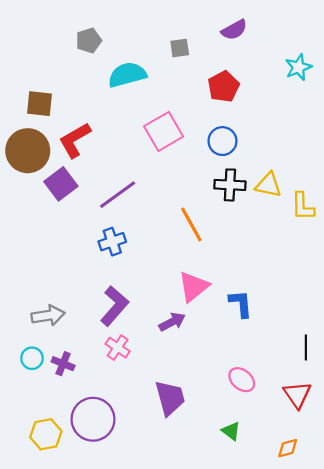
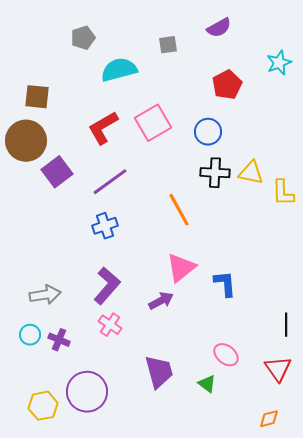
red pentagon: (224, 87) -> (227, 85), moved
red L-shape: (75, 140) -> (103, 128), moved
green triangle: (231, 431) -> (207, 384), moved

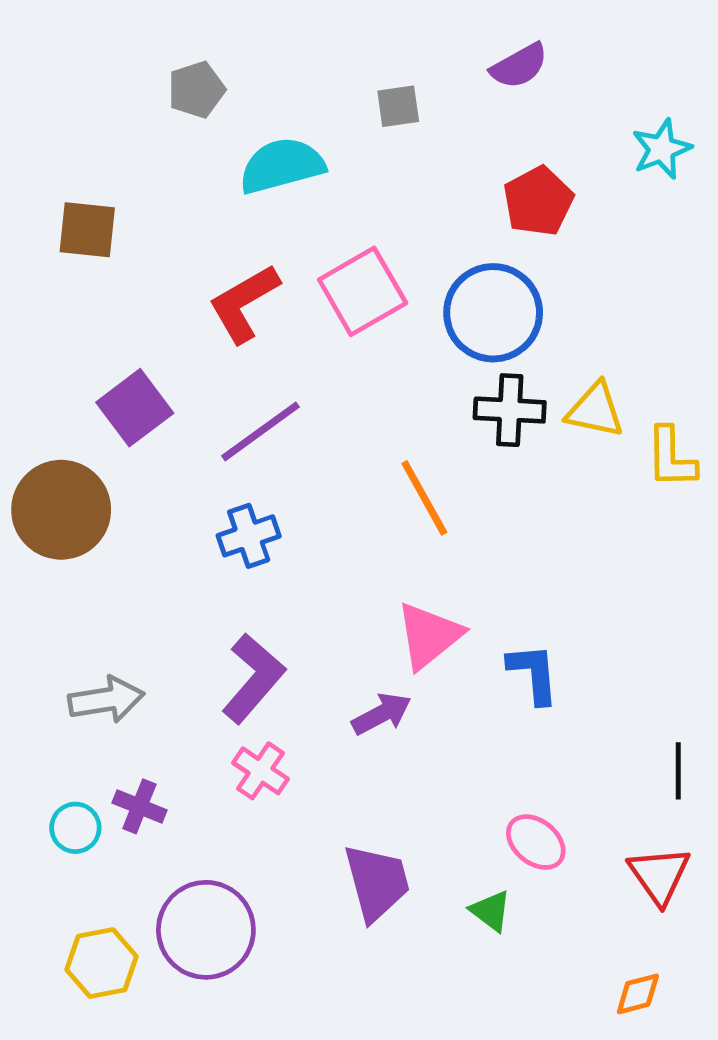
blue circle: (208, 132) -> (493, 313), size x1.5
brown circle: (26, 141) -> (61, 510), moved
cyan circle: (30, 335) -> (75, 828), moved

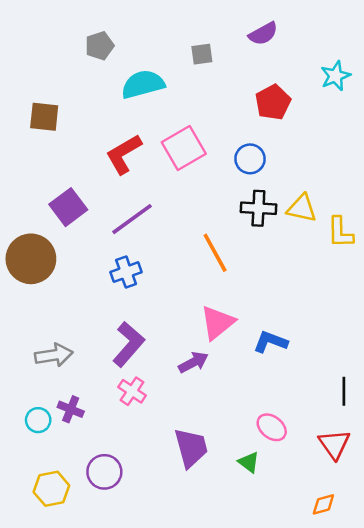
blue circle: (493, 313) -> (250, 159), size x0.6
blue L-shape: (533, 674) -> (270, 342), turned -64
purple circle: (206, 930) -> (104, 472), size x0.7

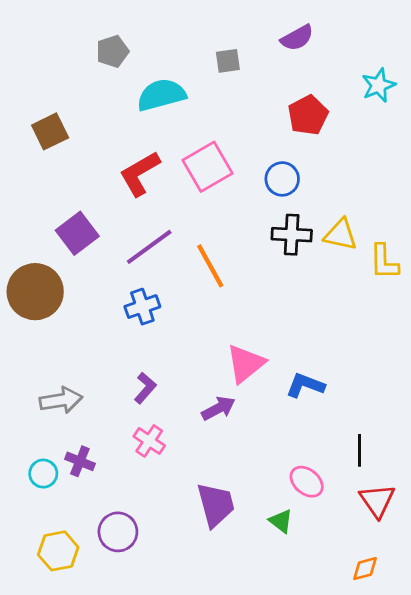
brown square: (44, 117) -> (50, 131), turned -32
orange line: (215, 253) -> (210, 266), moved
purple L-shape: (128, 344) -> (145, 388), size x0.6
black line: (344, 391) -> (360, 450), moved

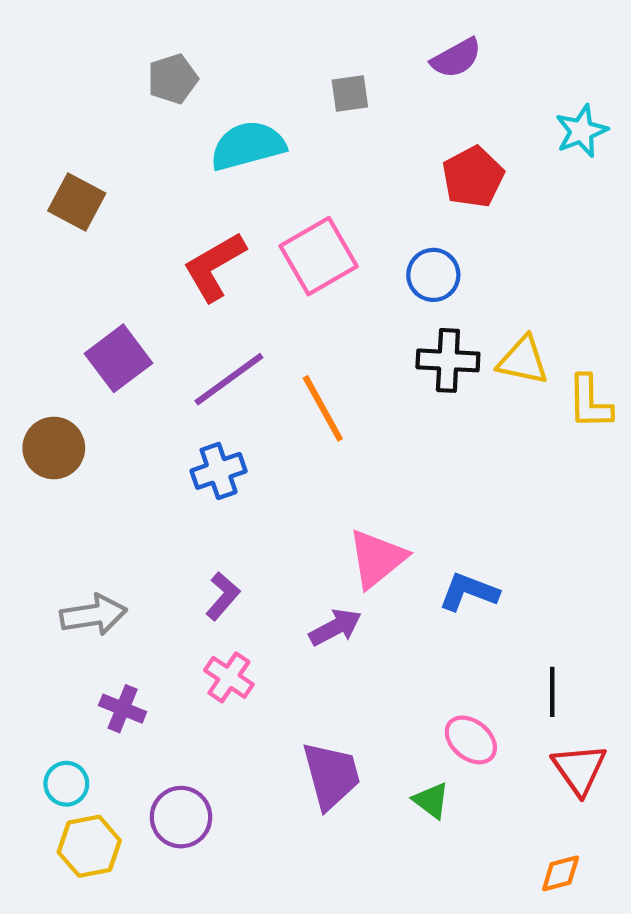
brown square: (50, 131) -> (77, 202), turned -36
brown circle: (35, 292) -> (54, 448), size x0.7
cyan circle: (43, 474) -> (66, 784), moved

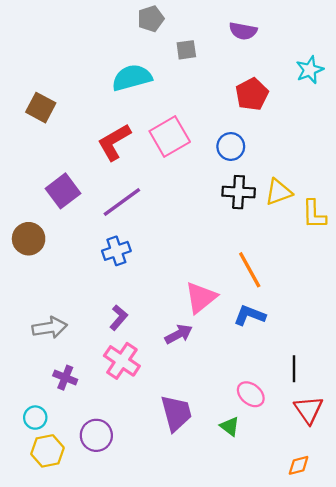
purple semicircle: (456, 58) -> (243, 31), turned 40
gray pentagon: (173, 79) -> (151, 19), moved
yellow triangle: (523, 360) -> (279, 192), turned -32
orange line: (323, 408) -> (250, 270), moved
pink cross: (229, 677) -> (122, 361), size x1.4

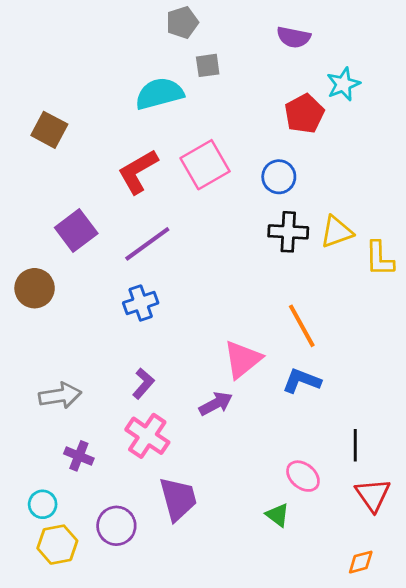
gray square: (186, 50) -> (208, 65), moved
cyan star: (310, 70) -> (343, 84), moved
purple trapezoid: (176, 413) -> (178, 499), moved

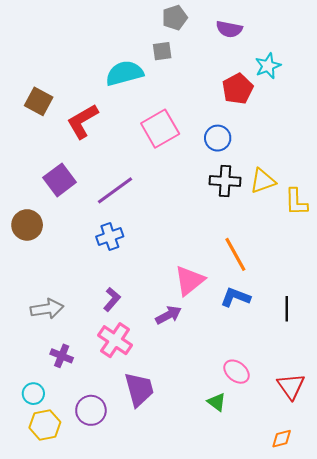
gray pentagon: (182, 22) -> (175, 18), moved
red L-shape: (138, 171) -> (83, 121), moved
black line: (355, 445) -> (287, 309), moved

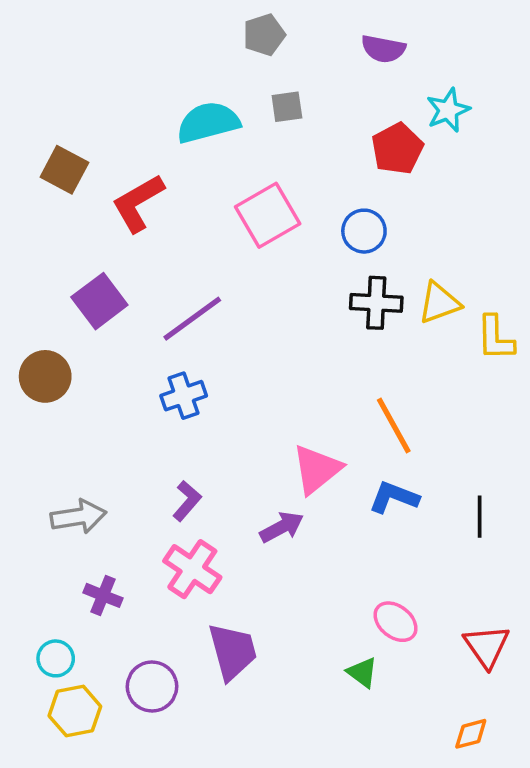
gray pentagon: (175, 18) -> (264, 35), moved
gray square: (162, 51) -> (287, 107), moved

